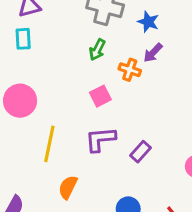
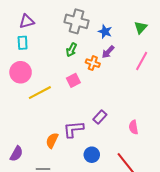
pink circle: (20, 101) -> (21, 72), moved
purple L-shape: (100, 139) -> (73, 129), moved
yellow line: (49, 144) -> (40, 93), moved, turned 50

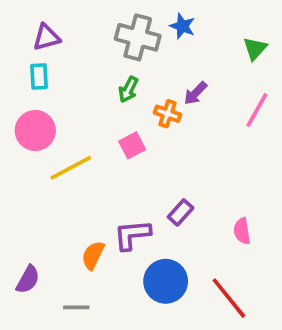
blue star: (105, 32) -> (182, 26), moved
blue circle: (92, 155) -> (166, 281), size x1.5

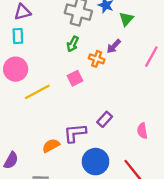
green triangle: (255, 49) -> (126, 19), moved
orange semicircle: (93, 255) -> (51, 146), turned 36

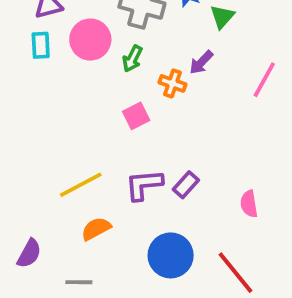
pink circle: (16, 69) -> (90, 40), moved
yellow line: (37, 92) -> (81, 185), moved
purple L-shape: (75, 133) -> (144, 185), moved

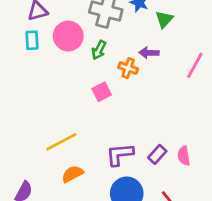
purple arrow: (201, 62) -> (149, 53), turned 48
purple L-shape: (144, 185) -> (120, 154), moved
purple rectangle: (186, 185) -> (157, 154), moved

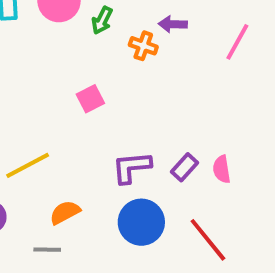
pink square: (102, 92) -> (90, 99), moved
yellow line: (61, 142) -> (28, 165), moved
orange semicircle: (72, 174) -> (65, 212), moved

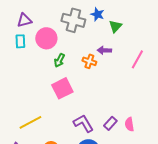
green arrow: (102, 20) -> (59, 60), moved
pink square: (90, 99) -> (62, 88), size x1.5
purple L-shape: (132, 167) -> (83, 123), turned 65

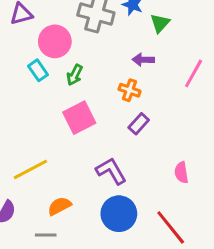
cyan rectangle: (20, 41) -> (38, 70), moved, turned -32
orange cross: (89, 61) -> (130, 90), moved
purple rectangle: (110, 123) -> (139, 124), moved

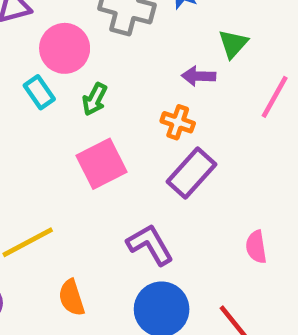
green triangle: (160, 23) -> (233, 44), moved
purple rectangle: (139, 124) -> (192, 173), size x1.5
orange semicircle: (59, 206) -> (72, 298), turned -80

